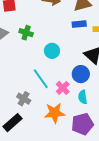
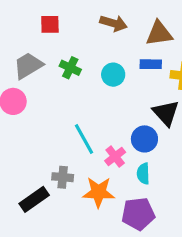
cyan circle: (52, 51) -> (113, 75), moved
gray cross: (24, 99) -> (63, 177), moved, turned -32

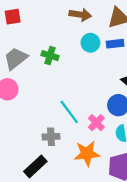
red square: (50, 24) -> (13, 17), moved
cyan circle: (113, 75) -> (90, 43), moved
gray cross: (63, 177) -> (51, 137), moved

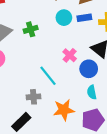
green cross: (50, 56) -> (31, 29), turned -32
pink cross: (96, 123) -> (70, 55), moved

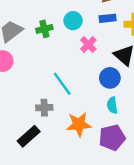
cyan circle: (64, 18) -> (73, 21), moved
pink cross: (70, 55) -> (88, 45), moved

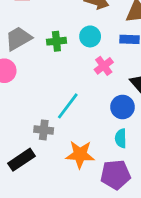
cyan line: (62, 84) -> (68, 106), turned 65

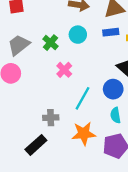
green cross: (56, 41) -> (51, 43), turned -35
pink cross: (104, 66) -> (64, 70), moved
cyan line: (68, 106) -> (82, 98), moved

